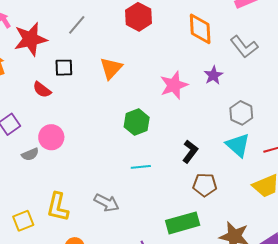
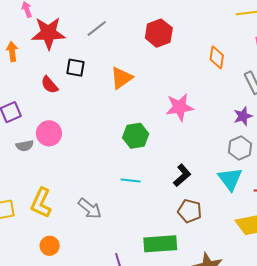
orange diamond: (200, 29) -> (217, 57), size x0.7
purple star: (213, 75) -> (243, 116), moved

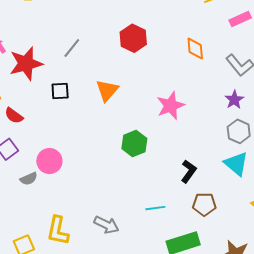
red semicircle: (49, 85) -> (14, 116), moved
cyan line: (131, 181) -> (155, 208), moved

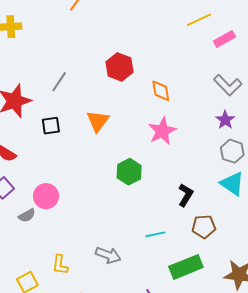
orange diamond: (195, 49) -> (161, 91), moved
yellow L-shape: (58, 231) -> (60, 265), size x0.7

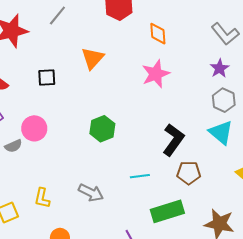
black square: (51, 126) -> (47, 77), moved
green hexagon: (129, 172) -> (102, 129), moved
black L-shape: (186, 195) -> (173, 140), size x1.4

